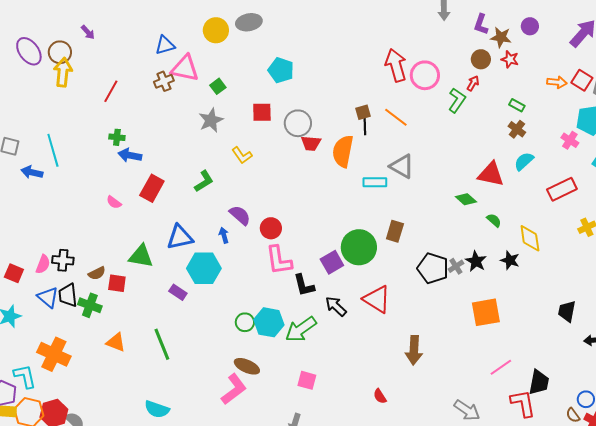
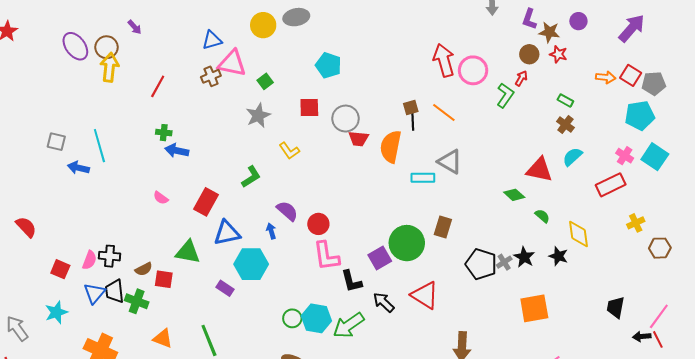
pink cross: (570, 140) -> (625, 156), moved
red rectangle: (152, 188) -> (206, 202), moved
blue triangle: (48, 297) -> (94, 293), turned 30

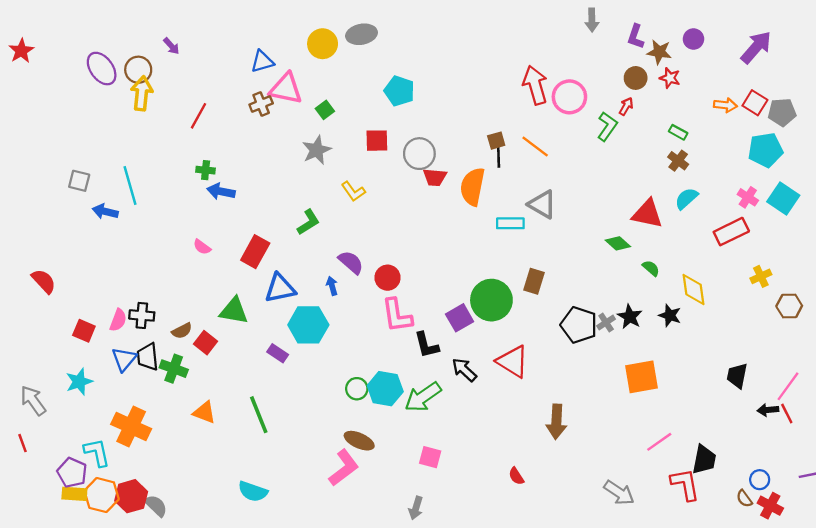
red square: (164, 279) -> (206, 343), turned 30

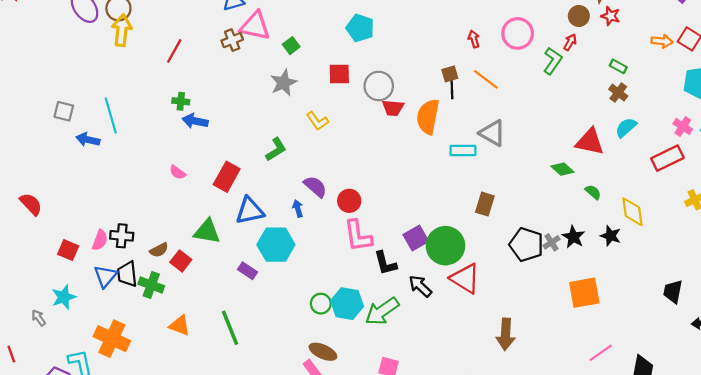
red arrow: (535, 85) -> (474, 39), moved, size x0.5
green circle: (491, 300) -> (445, 246), moved
gray arrow: (33, 400) -> (39, 318), moved, size x0.6

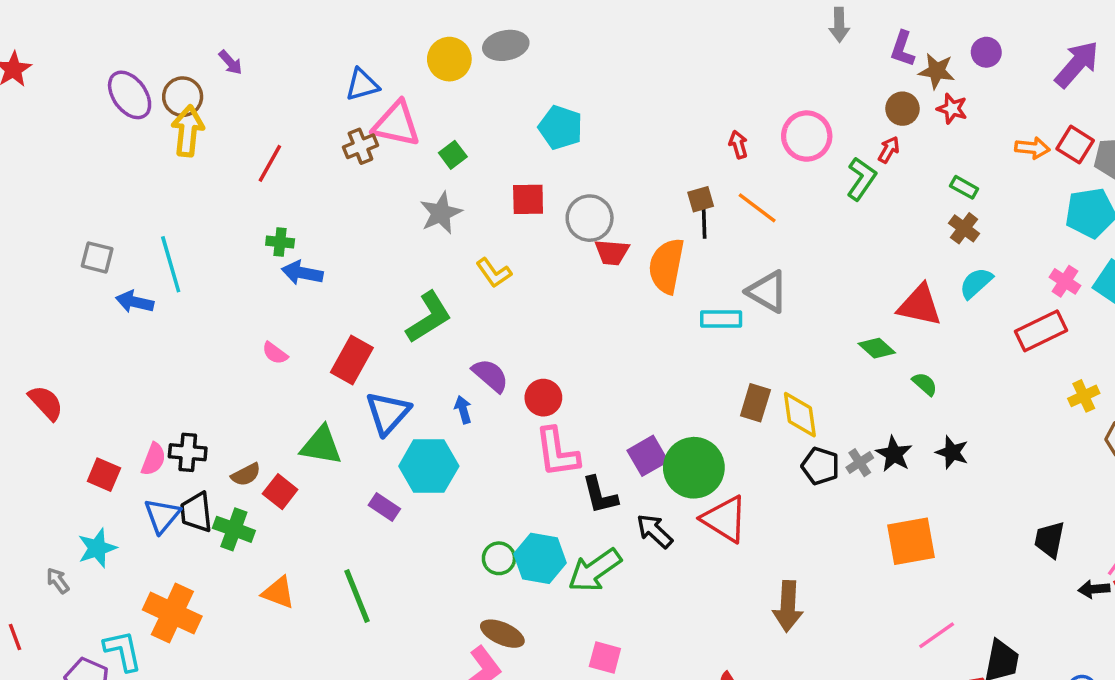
green L-shape: (276, 149) -> (429, 317), size x1.4
blue triangle: (250, 211) -> (388, 413), turned -36
yellow diamond: (632, 212) -> (800, 415), moved
black pentagon: (526, 245) -> (820, 466), size x0.7

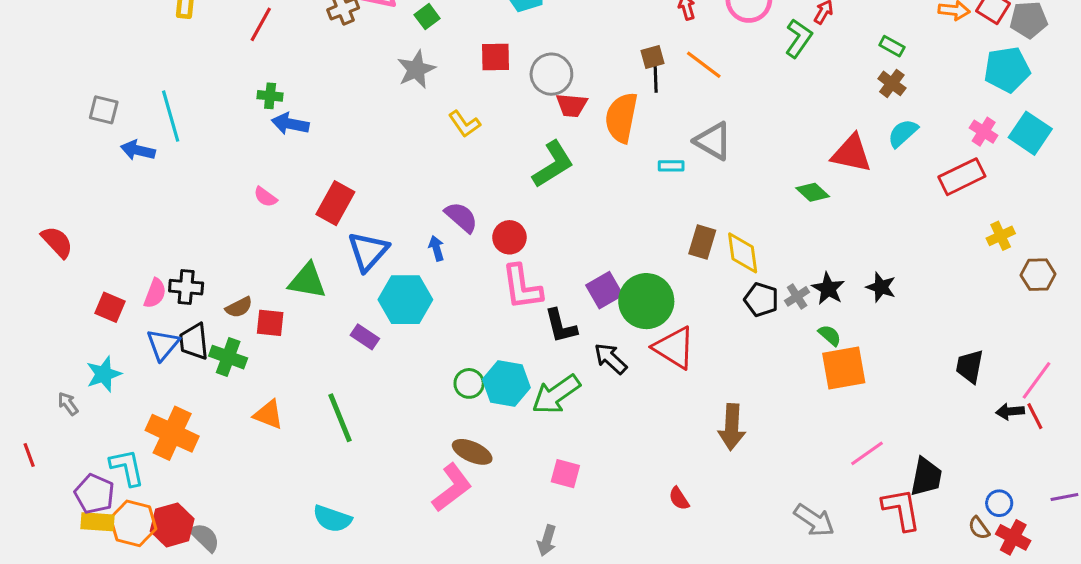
green L-shape: (429, 317) -> (553, 164), moved
cyan rectangle: (721, 319) -> (671, 166), size x0.7
green semicircle: (925, 384) -> (830, 335), moved
red square: (280, 492) -> (270, 323), turned -32

